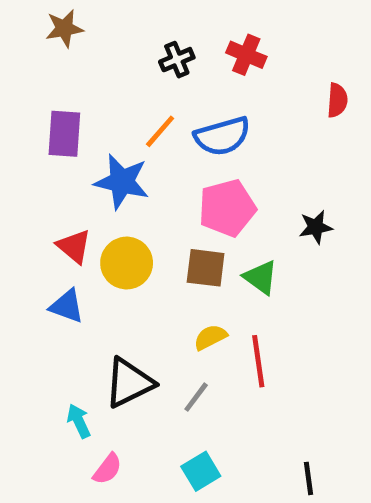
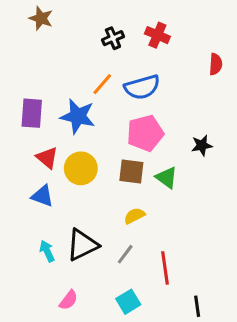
brown star: (64, 28) -> (41, 18), turned 30
purple rectangle: (64, 134) -> (32, 113), moved
red line: (258, 361) -> (165, 268), moved
cyan arrow: (79, 421) -> (47, 251), moved

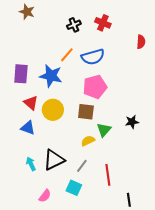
black star: (202, 145) -> (132, 122), moved
green triangle: (167, 178) -> (104, 130), moved, turned 35
cyan square: (128, 302) -> (74, 188), moved, turned -35

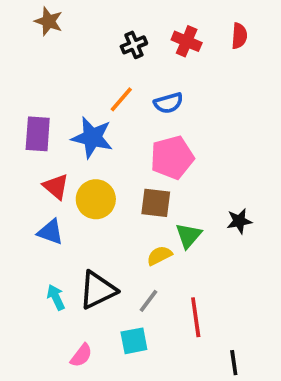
red semicircle: (141, 42) -> (239, 36), moved
blue semicircle: (93, 57) -> (168, 103), size x0.7
cyan square: (74, 188) -> (134, 341), turned -35

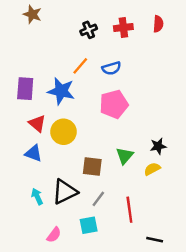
red cross: (187, 41) -> (123, 28), turned -30
brown square: (156, 203) -> (92, 167), moved
yellow semicircle: (159, 256) -> (152, 169), moved
black line: (234, 363) -> (155, 240), turned -70

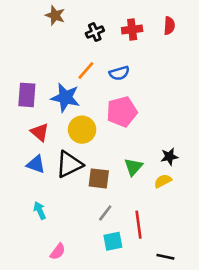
brown star: (32, 14) -> (55, 15), moved
yellow circle: (64, 132) -> (82, 130), moved
black triangle: (65, 192) -> (69, 164), moved
cyan square: (89, 225) -> (113, 241), moved

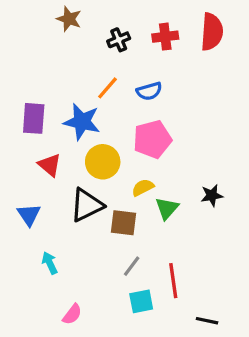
red semicircle: (169, 26) -> (212, 32), size x1.6
blue triangle: (36, 164) -> (29, 215), moved, turned 36
yellow semicircle: (163, 181) -> (143, 187), moved

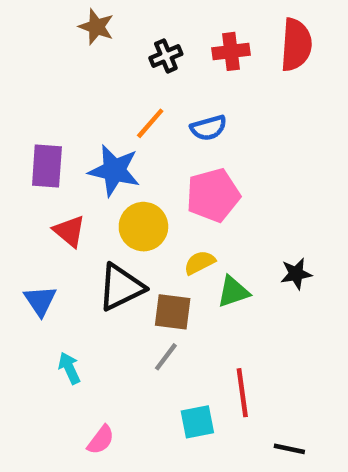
green triangle: (167, 208) -> (233, 292), turned 30
gray line: (132, 266) -> (166, 357), moved

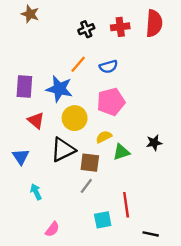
brown star: (96, 27) -> (30, 14), moved

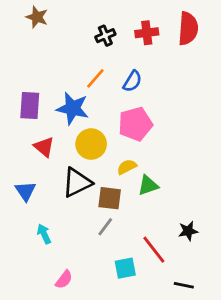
blue semicircle: (109, 67) -> (132, 81), turned -42
black star: (154, 143) -> (188, 231), moved
red line: (126, 205) -> (154, 250), turned -30

